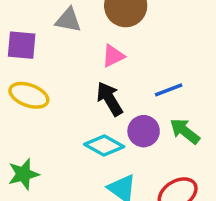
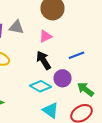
gray triangle: (68, 20) -> (16, 27), moved
green arrow: (185, 131) -> (86, 89), moved

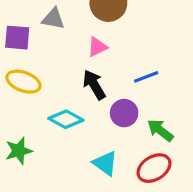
gray triangle: (16, 27) -> (53, 19), moved
cyan diamond: (40, 86) -> (66, 119), moved

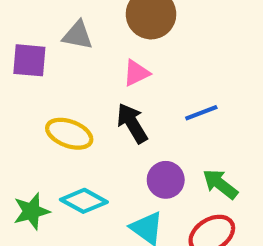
yellow ellipse: (23, 82) -> (69, 134), moved
purple circle: (124, 113) -> (166, 180), moved
cyan diamond: (66, 119) -> (84, 201), moved

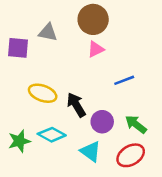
pink triangle: (136, 73) -> (96, 49), moved
black arrow: (132, 123) -> (76, 105), moved

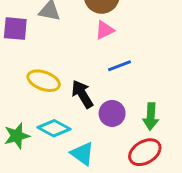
blue line: (124, 80) -> (120, 66), moved
green arrow: (136, 124) -> (151, 116), turned -125
cyan triangle: (91, 151) -> (82, 154), moved

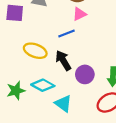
blue line: (120, 66) -> (67, 33), moved

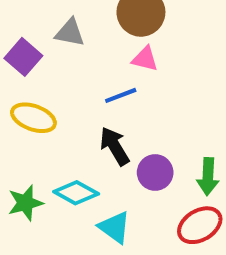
purple square: (15, 13) -> (23, 57), turned 36
pink triangle: (79, 14) -> (145, 59), turned 40
yellow ellipse: (35, 51) -> (33, 118), moved

